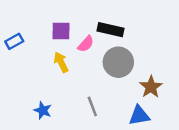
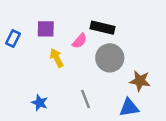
purple square: (61, 31) -> (46, 29), moved
blue rectangle: (14, 41) -> (13, 39), turned -35
brown star: (151, 87) -> (140, 81), turned -30

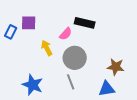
purple square: (46, 29) -> (29, 23), moved
gray circle: (110, 58) -> (75, 58), moved
blue star: (40, 103) -> (33, 85), size x1.5

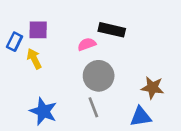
pink semicircle: (66, 34) -> (87, 44), turned -152
yellow arrow: (47, 48) -> (34, 59), moved

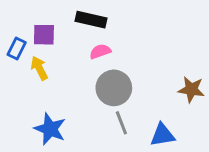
black rectangle: (112, 30) -> (91, 20), moved
brown star: (152, 88) -> (191, 89), moved
gray line: (93, 107) -> (121, 123), moved

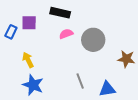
yellow arrow: (39, 68) -> (28, 60), moved
gray circle: (114, 88) -> (93, 40), moved

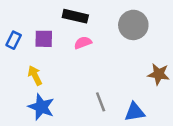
purple square: (29, 23) -> (44, 39), moved
gray circle: (93, 40) -> (133, 25), moved

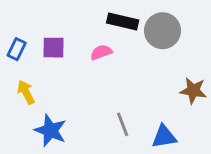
black rectangle: (75, 16) -> (123, 21), moved
yellow arrow: (35, 75) -> (26, 92), moved

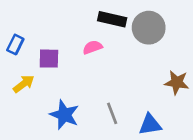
purple square: (54, 48) -> (49, 59), moved
yellow arrow: (26, 92) -> (24, 84), turned 80
blue star: (50, 130) -> (64, 115), moved

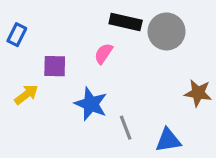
blue rectangle: (15, 45) -> (17, 35), moved
pink semicircle: (92, 47) -> (103, 54), turned -36
blue star: (64, 115) -> (91, 104), moved

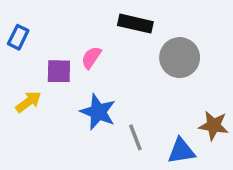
gray circle: (167, 31) -> (180, 58), moved
pink semicircle: (103, 54) -> (91, 58), moved
brown star: (198, 93) -> (214, 126), moved

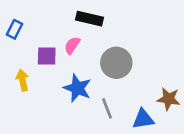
black rectangle: (135, 24) -> (90, 19), moved
gray circle: (180, 58) -> (116, 63), moved
yellow arrow: (28, 102) -> (23, 80), turned -65

